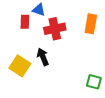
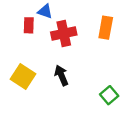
black arrow: (43, 57) -> (61, 75), moved
green square: (94, 82) -> (109, 95), turned 35

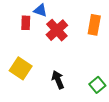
red cross: (64, 33) -> (57, 30), turned -30
black arrow: (61, 75) -> (58, 80), moved

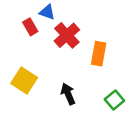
red rectangle: (26, 23) -> (30, 27), turned -32
orange rectangle: (94, 25) -> (99, 54), moved

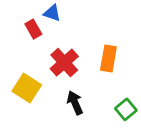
red cross: (67, 35) -> (64, 63), moved

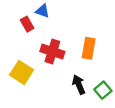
red cross: (64, 63) -> (52, 52), turned -30
black arrow: (75, 103) -> (79, 85), moved

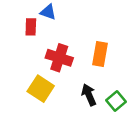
red rectangle: (27, 24) -> (31, 27), turned 32
yellow square: (22, 72) -> (41, 89), moved

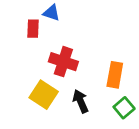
orange rectangle: (100, 54) -> (115, 75), moved
black arrow: (89, 95) -> (80, 101), moved

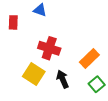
red rectangle: (33, 29) -> (13, 22), moved
orange rectangle: (115, 75) -> (89, 59), turned 36

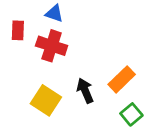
red cross: (49, 48) -> (52, 46), moved
black arrow: (63, 79) -> (85, 91), moved

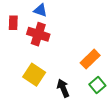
black arrow: (85, 91) -> (63, 88), moved

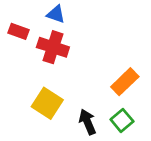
red rectangle: (13, 23) -> (18, 31), turned -72
green square: (97, 85) -> (122, 120), moved

